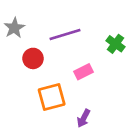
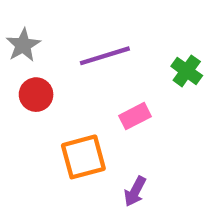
red circle: (33, 58) -> (36, 95), moved

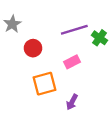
purple line: (105, 56) -> (74, 30), moved
red circle: (36, 95) -> (33, 48), moved

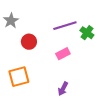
orange square: (44, 84) -> (19, 77), moved

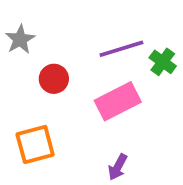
pink rectangle: (63, 54) -> (118, 101), size x1.6

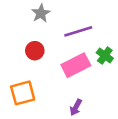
gray star: (20, 39) -> (41, 13), moved
green cross: (163, 62) -> (105, 56), moved

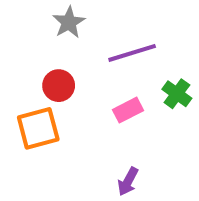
pink rectangle: (76, 65) -> (128, 110), size x0.6
orange square: (23, 93) -> (38, 128), moved

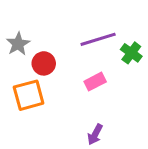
gray star: (69, 22) -> (18, 44), moved
green cross: (177, 94) -> (131, 53), moved

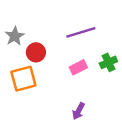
green cross: (131, 53) -> (108, 62), moved, turned 30

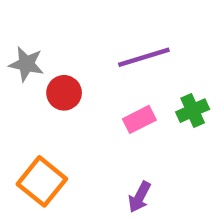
gray star: (15, 36) -> (26, 64), turned -30
orange square: (23, 79) -> (42, 181), moved, turned -36

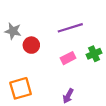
orange square: (42, 181) -> (21, 88), turned 35

